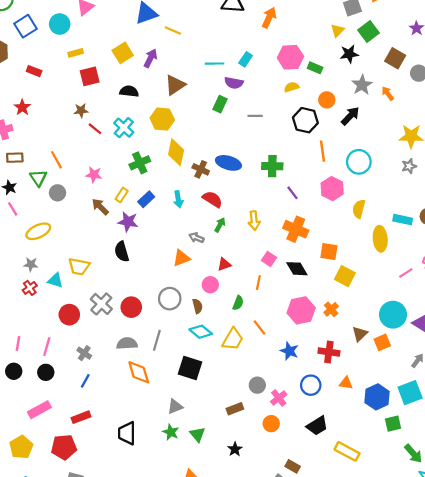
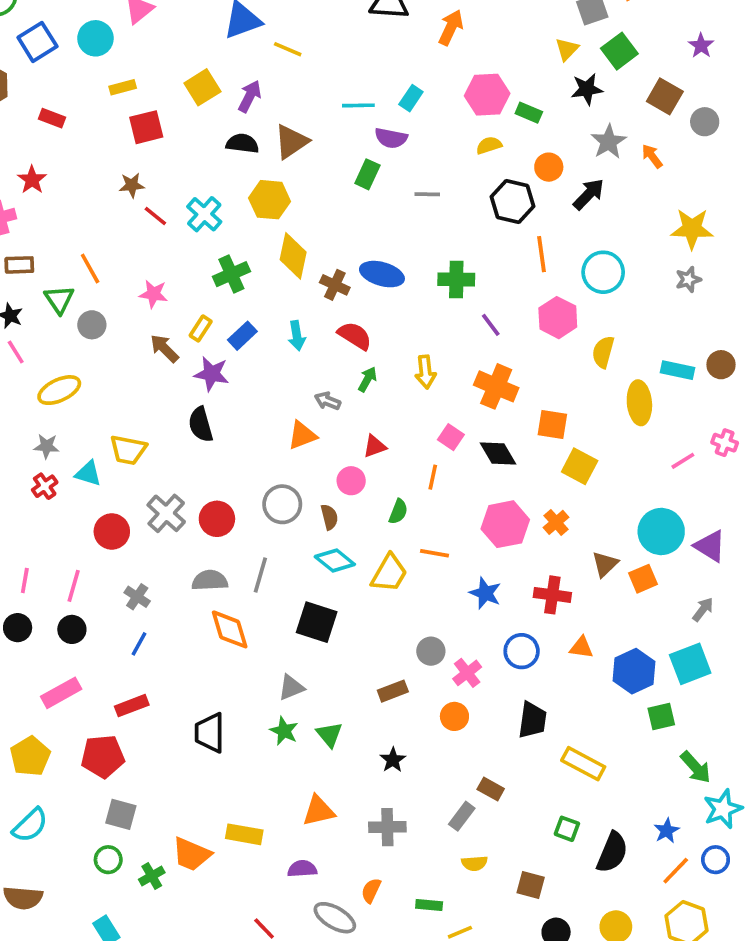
black semicircle: (129, 91) -> (242, 143), moved
orange line: (259, 327) -> (435, 553), turned -42
black trapezoid: (317, 426) -> (532, 720), turned -50

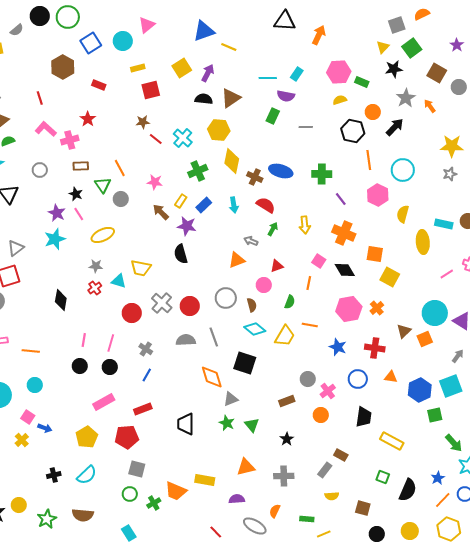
gray line: (260, 575) -> (214, 337), turned -36
orange diamond: (230, 629) -> (212, 377), moved

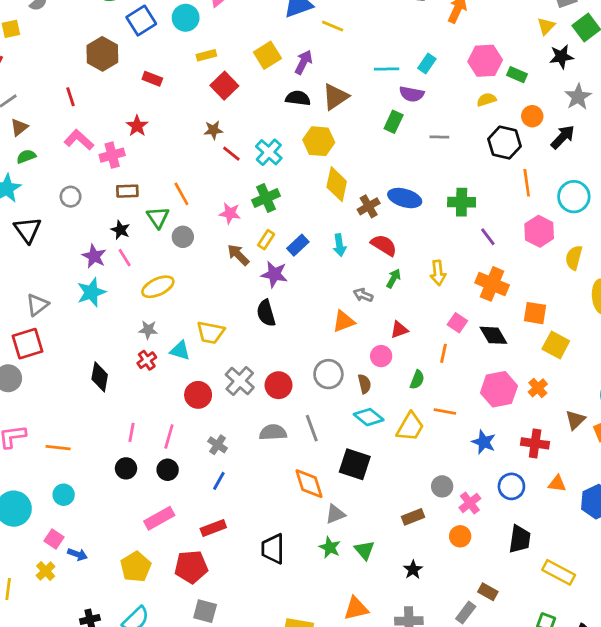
red square: (151, 90) -> (224, 86), turned -30
green cross: (198, 171) -> (266, 198), moved
brown cross: (255, 177) -> (369, 206), turned 35

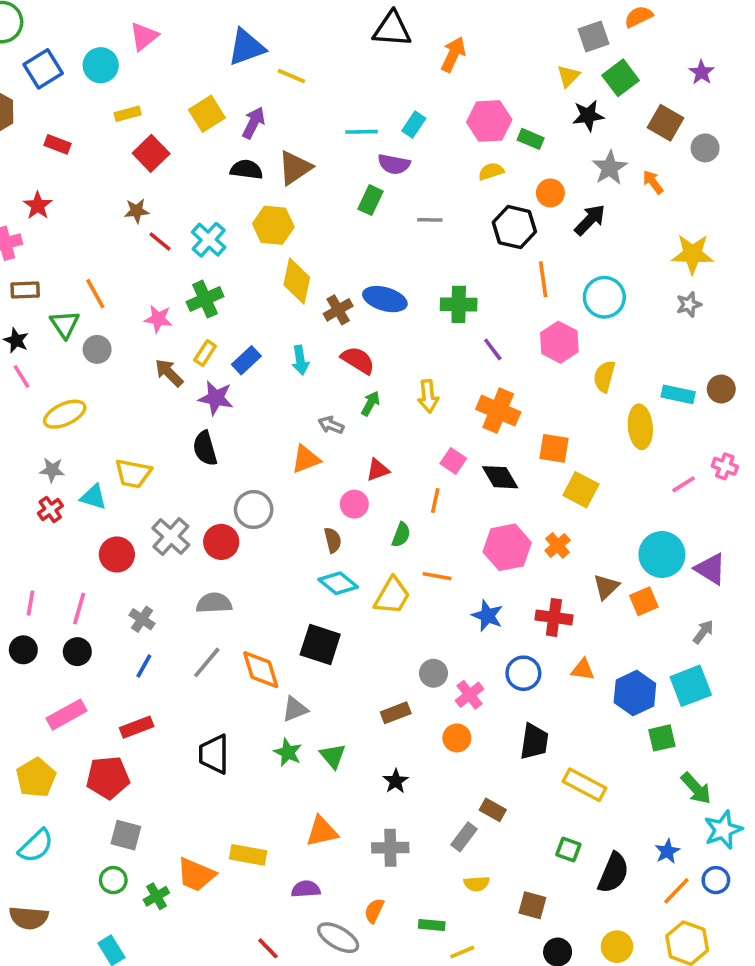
gray circle: (328, 374) -> (254, 510), moved
gray line: (312, 428) -> (207, 662), moved, turned 60

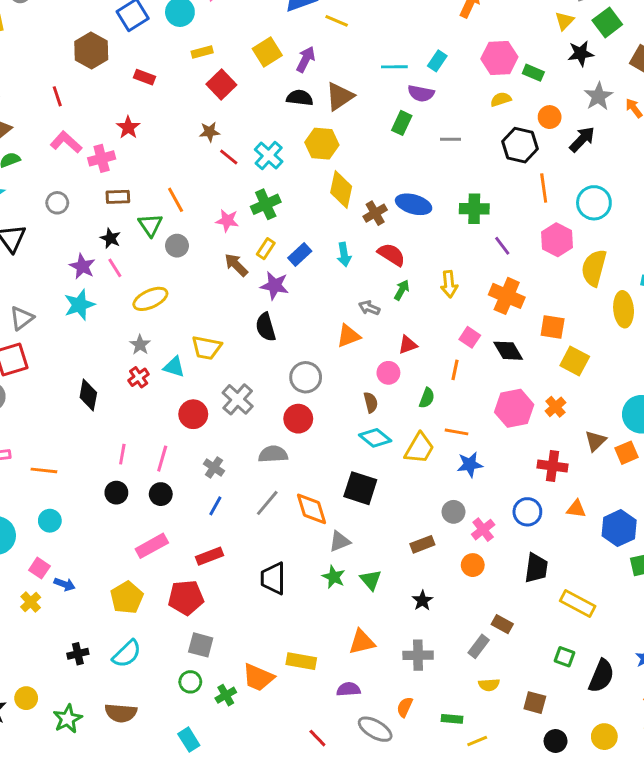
yellow semicircle: (604, 376) -> (594, 268), size x1.4
gray star: (52, 470) -> (140, 345), turned 30
red circle: (221, 542) -> (298, 419), moved
blue star: (487, 616) -> (470, 465), moved, turned -30

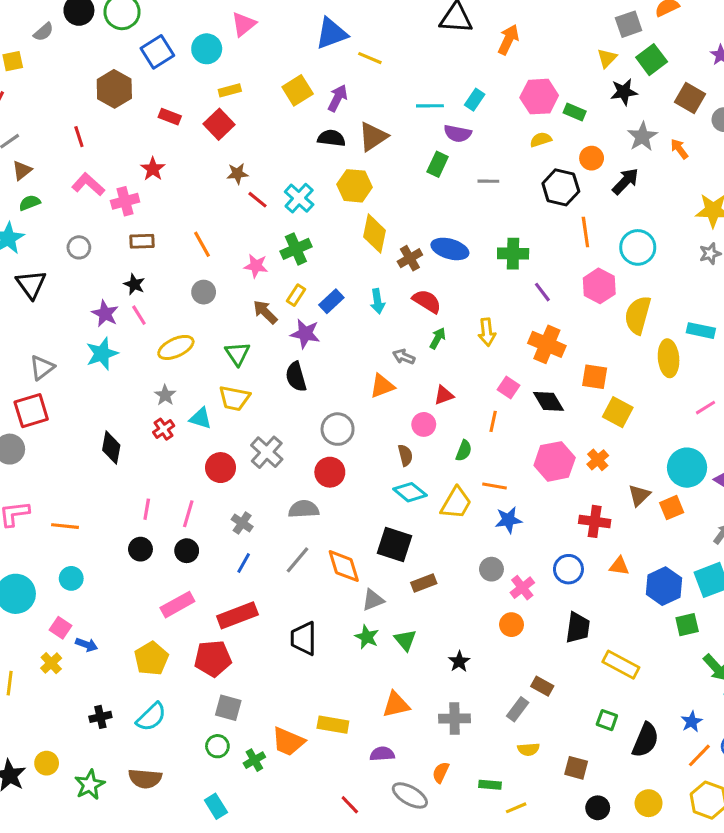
red square: (221, 85) -> (219, 124), moved
green triangle: (150, 225) -> (237, 354), moved
brown rectangle: (422, 544) -> (424, 583), moved
red rectangle: (210, 556) -> (237, 615), size x1.4

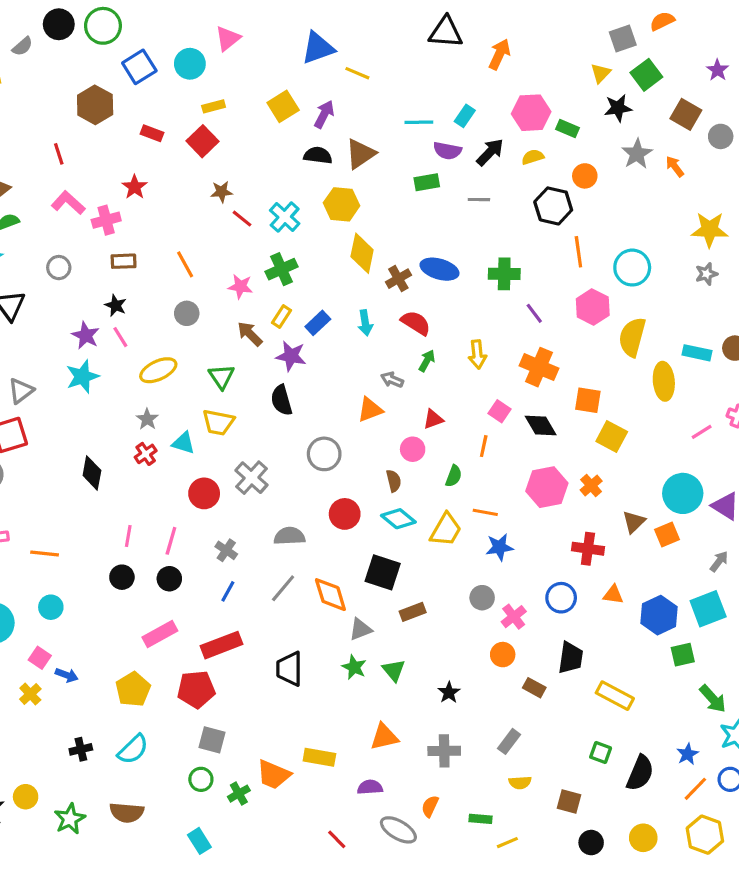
green rectangle: (438, 164) -> (427, 182), turned 55
black arrow: (625, 181) -> (490, 152), moved
red circle: (330, 472) -> (345, 514), moved
brown rectangle: (542, 686) -> (534, 688), moved

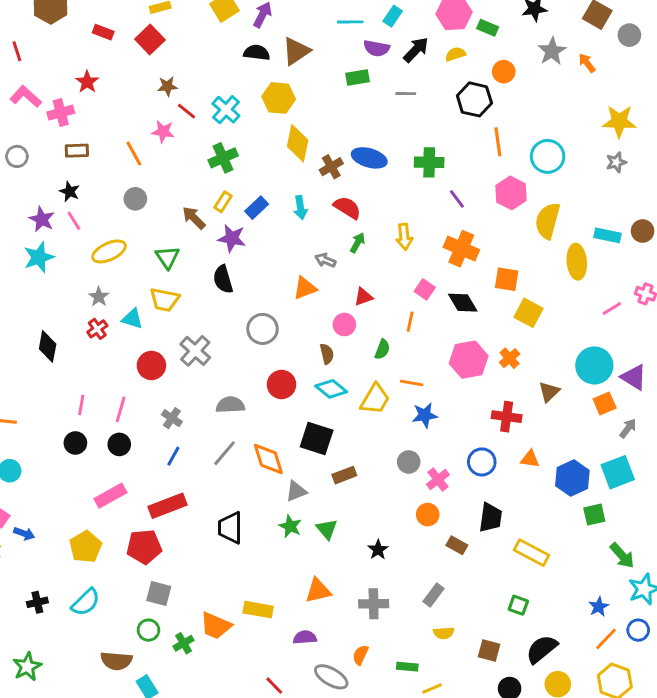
pink star: (240, 286) -> (163, 132), moved
orange square: (667, 534) -> (605, 403), moved
black semicircle: (640, 773) -> (542, 649), moved, turned -152
brown semicircle: (127, 813) -> (116, 661), moved

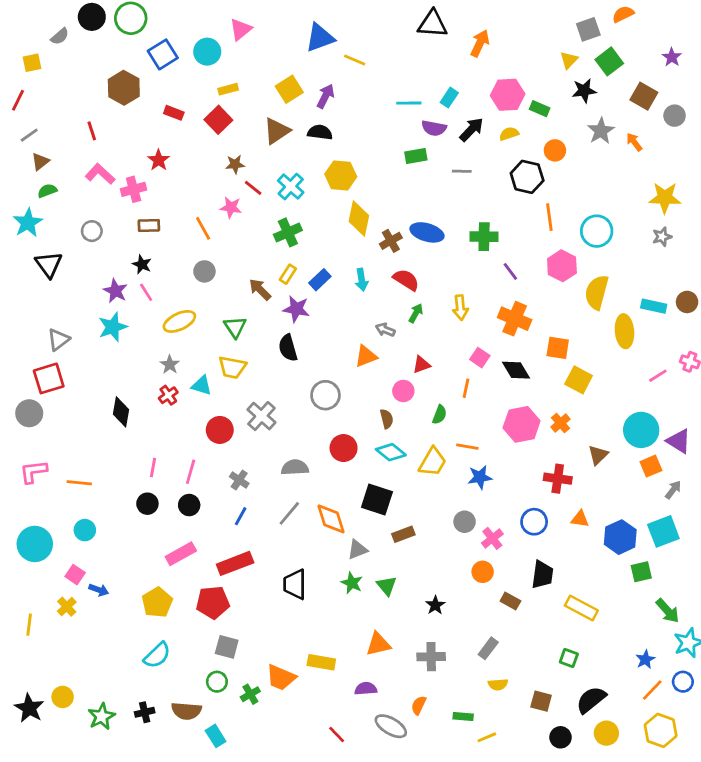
brown triangle: (296, 51) -> (277, 131), moved
black cross: (37, 602) -> (145, 712), moved

